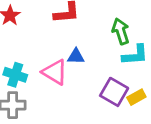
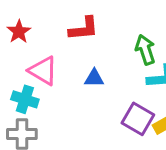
pink triangle: (55, 72) -> (43, 71), moved

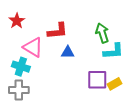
red L-shape: (84, 29) -> (57, 31), moved
purple square: (138, 119) -> (97, 80), turned -30

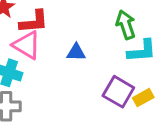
red L-shape: (57, 31) -> (34, 22), moved
purple square: (97, 80) -> (118, 92), turned 30

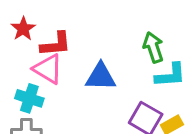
blue triangle: (76, 52) -> (101, 77), size x1.5

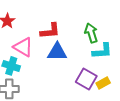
red L-shape: (56, 44) -> (50, 31), moved

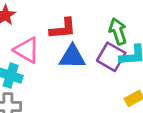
purple square: (86, 79) -> (111, 57), moved

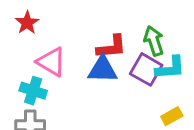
red L-shape: (63, 29) -> (112, 47), moved

